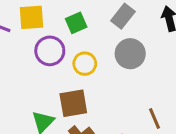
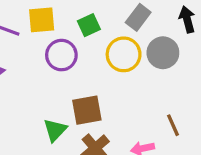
gray circle: (130, 54) -> (163, 53), moved
yellow circle: (85, 64) -> (124, 54), moved, size x1.4

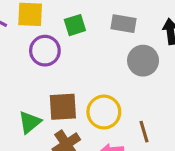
gray rectangle: (138, 17) -> (123, 24), turned 55
yellow circle: (124, 54) -> (104, 112), moved

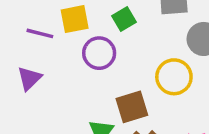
yellow circle: (104, 112) -> (174, 77), moved

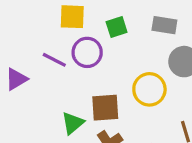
purple line: (40, 33) -> (54, 60), moved
purple triangle: (29, 78) -> (16, 79), moved

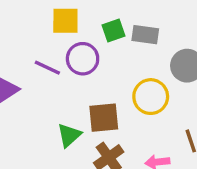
gray rectangle: (164, 25) -> (145, 35), moved

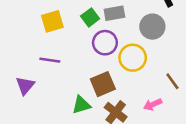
purple circle: (83, 59) -> (105, 43), moved
green triangle: (69, 135) -> (81, 105), turned 42

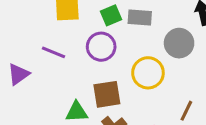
purple circle: (105, 43) -> (101, 47), moved
brown line: (172, 81) -> (186, 111), turned 48

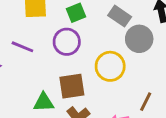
gray rectangle: (140, 17) -> (120, 16), moved, turned 30

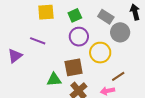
purple circle: (67, 42) -> (79, 37), moved
brown line: (146, 102) -> (118, 76), moved, turned 32

